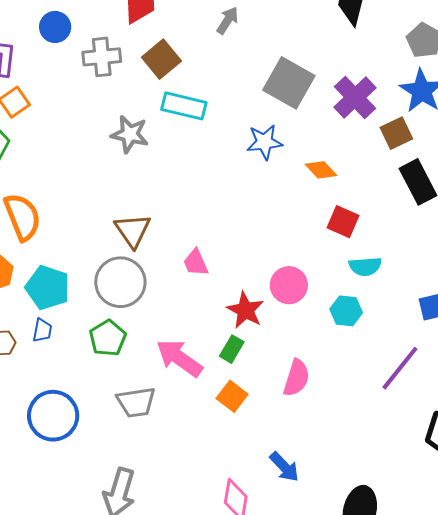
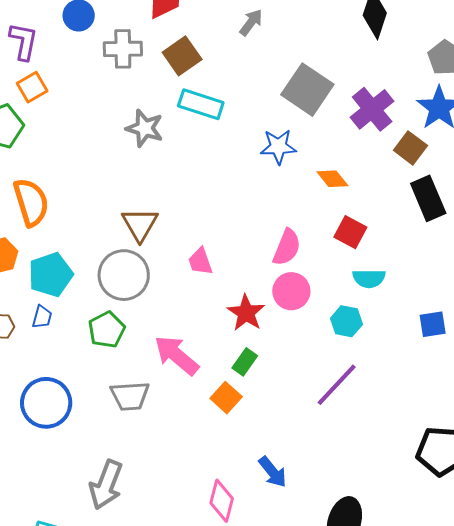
brown square: (396, 133) -> (410, 148), turned -32
cyan pentagon: (48, 288) -> (51, 275), turned 30
green rectangle: (232, 349) -> (245, 362), moved
purple line: (400, 368) -> (337, 385), moved
pink semicircle: (296, 378) -> (287, 247), moved

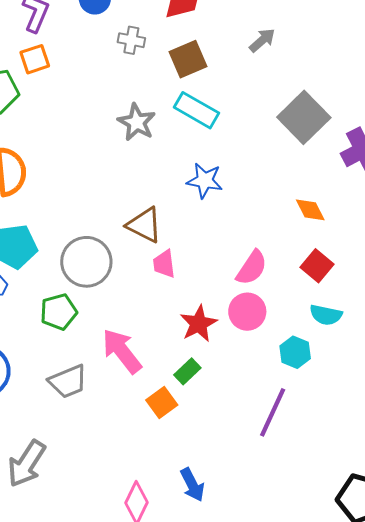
gray cross: (123, 49) -> (131, 40), size x0.7
blue star: (278, 147) -> (205, 181), moved
brown triangle: (140, 224) -> (144, 225), moved, turned -45
purple line: (337, 385) -> (273, 412), turned -30
gray trapezoid: (130, 396) -> (68, 381), turned -30

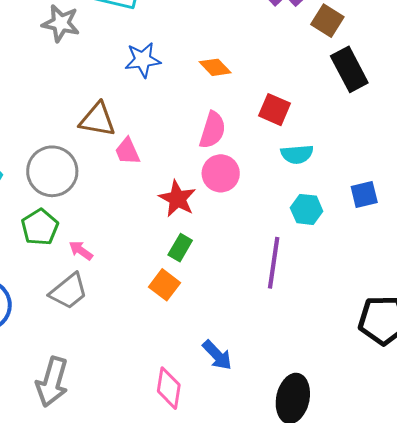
orange diamond: (310, 210) -> (215, 67), moved
pink arrow: (122, 351) -> (81, 250), moved, size x0.5
cyan hexagon: (295, 352) -> (307, 209), moved

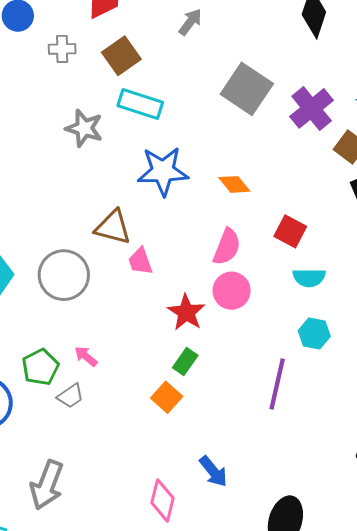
blue star: (143, 60) -> (163, 171), size x1.4
green pentagon: (40, 227) -> (40, 367), moved
gray trapezoid: (69, 291) -> (70, 396), size x0.7

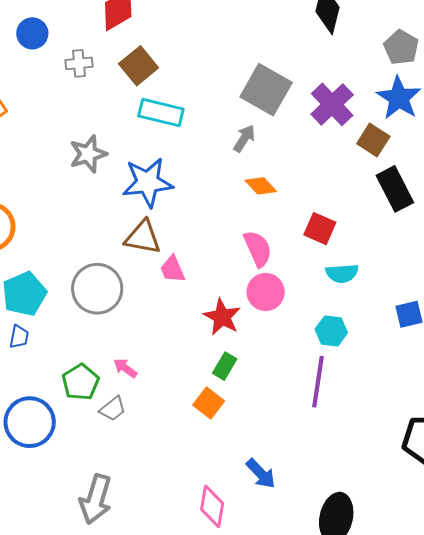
gray arrow: (190, 22) -> (244, 138), moved
gray star: (84, 128) -> (88, 154), moved, turned -30
blue star: (163, 171) -> (148, 182), moved
pink semicircle: (227, 247) -> (258, 249), turned -42
cyan hexagon: (314, 334) -> (331, 331), moved

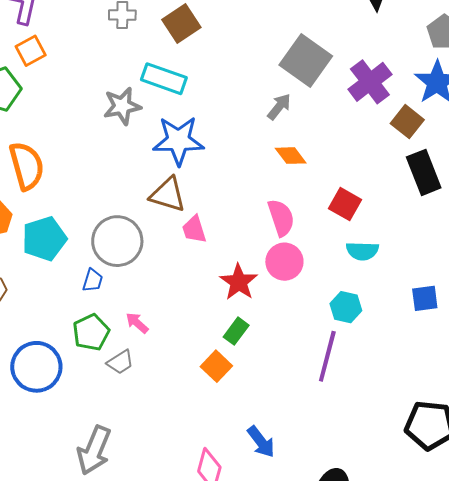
cyan rectangle: (161, 113) -> (164, 79), moved
blue trapezoid: (19, 337) -> (93, 280), moved

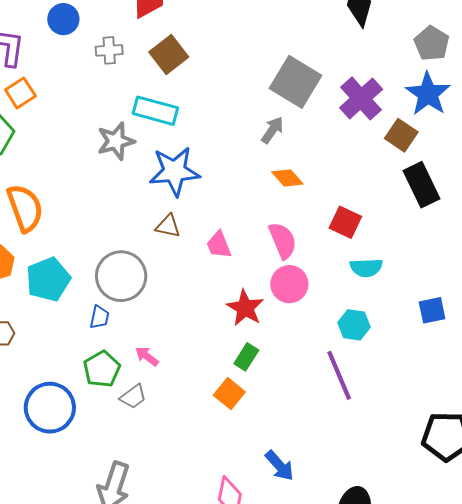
brown triangle: (168, 195) -> (168, 226), size x0.7
pink trapezoid: (194, 229) -> (219, 245), moved
purple line: (327, 356) -> (339, 375), turned -33

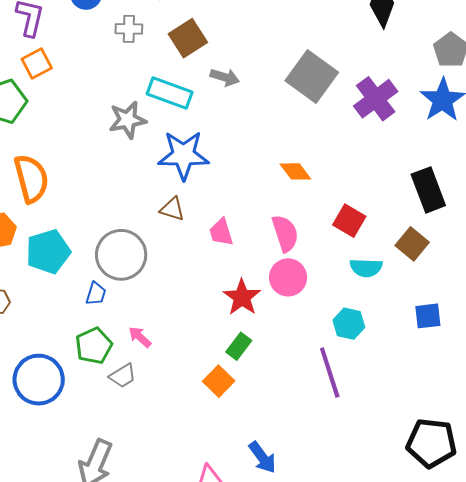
gray arrow: (272, 130) -> (225, 77), moved, turned 68
brown square: (401, 135) -> (412, 244), moved

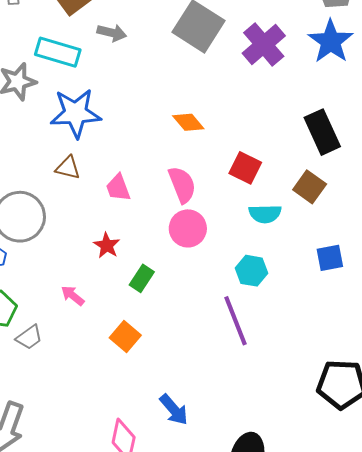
red star: (242, 297) -> (107, 245), moved, size x0.7
pink arrow: (140, 337) -> (73, 296), moved
green rectangle: (239, 346) -> (142, 278), moved

